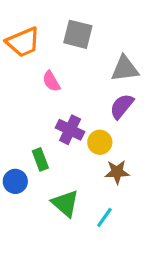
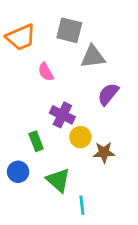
gray triangle: (125, 69) -> (93, 57), moved
yellow circle: (100, 142) -> (80, 137), moved
blue circle: (15, 181) -> (18, 172), moved
cyan line: (104, 217) -> (82, 205), moved, turned -42

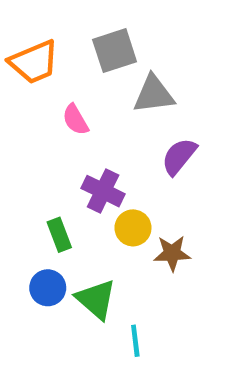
gray square: (69, 30) -> (115, 51), turned -32
blue circle: (18, 172) -> (48, 288), moved

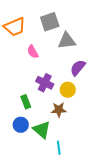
yellow circle: (133, 228) -> (68, 90), moved
brown star: (172, 253) -> (59, 110), moved

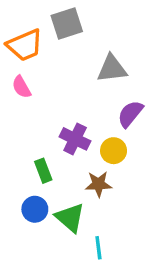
gray square: (50, 22) -> (67, 23), moved
pink semicircle: (33, 52) -> (21, 87), moved

